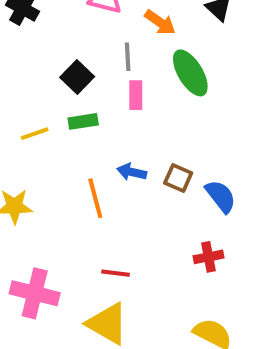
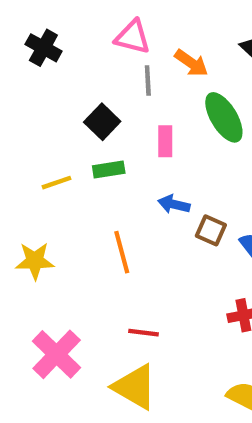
gray line: (128, 57) -> (148, 80), moved
blue arrow: (132, 172) -> (174, 204), moved
pink cross: (35, 293) -> (57, 354), turned 30

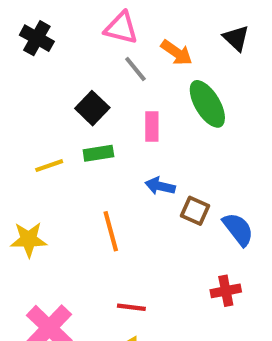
gray line: (148, 80) -> (135, 69), turned -36

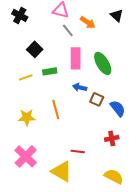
green ellipse: (207, 104) -> (103, 63), moved
black square: (92, 108) -> (35, 49), moved
pink rectangle: (152, 127) -> (76, 58), size x1.5
yellow star: (29, 239) -> (27, 117), moved
red line: (131, 307) -> (78, 151), moved

